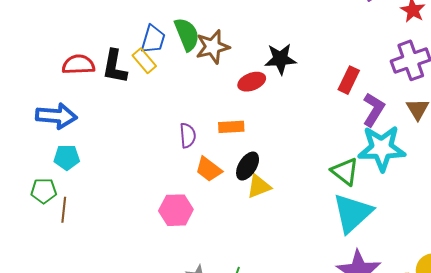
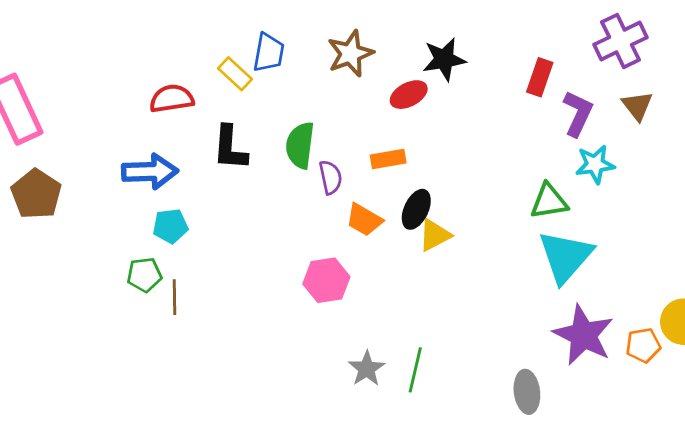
green semicircle: (187, 34) -> (300, 145), moved, turned -144
yellow rectangle: (144, 61) -> (235, 74), moved
black L-shape: (115, 67) -> (230, 148), moved
cyan star: (382, 148) -> (595, 164), size x0.6
green triangle: (345, 171) -> (549, 201), turned -40

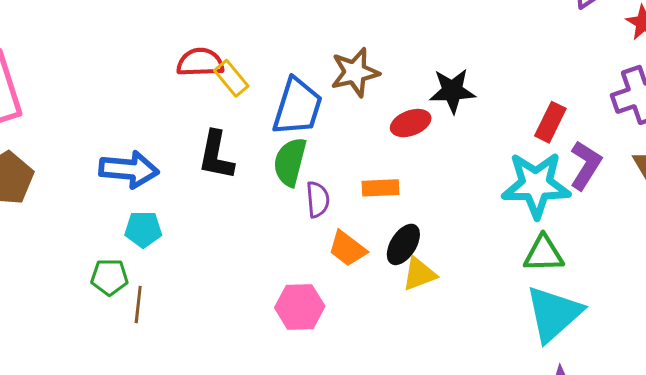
blue trapezoid: (269, 53) -> (297, 107), moved, size x1.4
red semicircle: (172, 99) -> (200, 62), moved
cyan star: (595, 164) -> (536, 185), moved, size x1.6

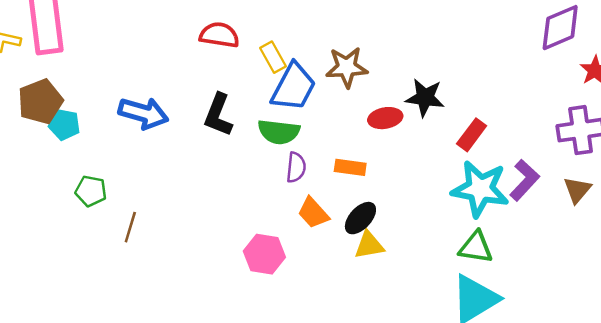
yellow rectangle: (231, 78) -> (273, 57), moved
red rectangle: (550, 122) -> (472, 135), moved
green semicircle: (290, 162) -> (279, 132), turned -108
cyan pentagon: (143, 229) -> (64, 125), moved
green pentagon: (109, 277) -> (91, 191), moved

